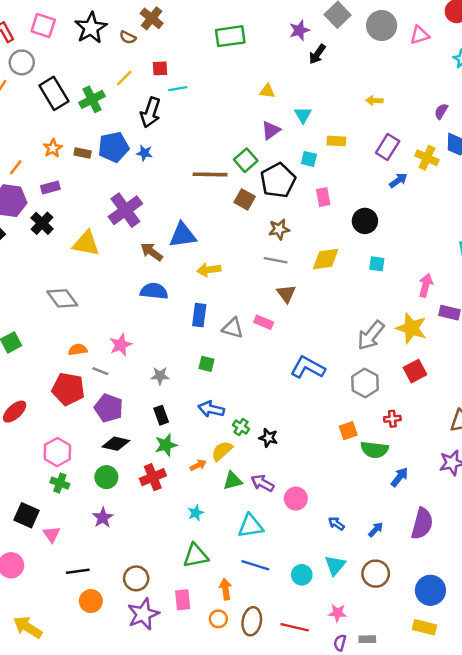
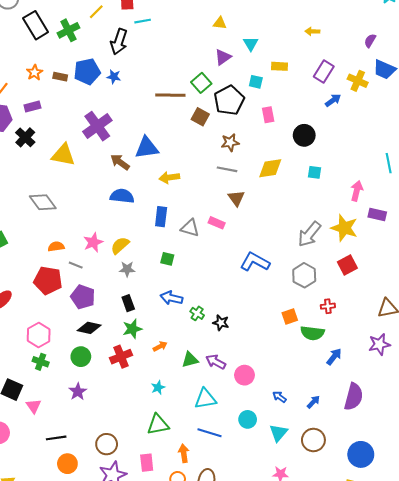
yellow semicircle: (222, 451) -> (120, 245), moved
cyan circle: (302, 575) -> (248, 419), moved

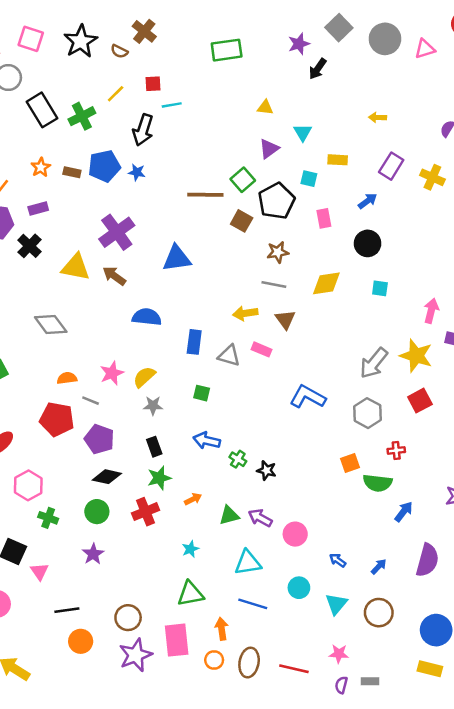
blue arrow: (333, 100) -> (368, 201), moved
brown arrow: (120, 162) -> (114, 276), moved
yellow arrow: (169, 178) -> (245, 313), moved
pink hexagon: (39, 335) -> (28, 485), moved
pink rectangle: (147, 463) -> (177, 640), size x1.5

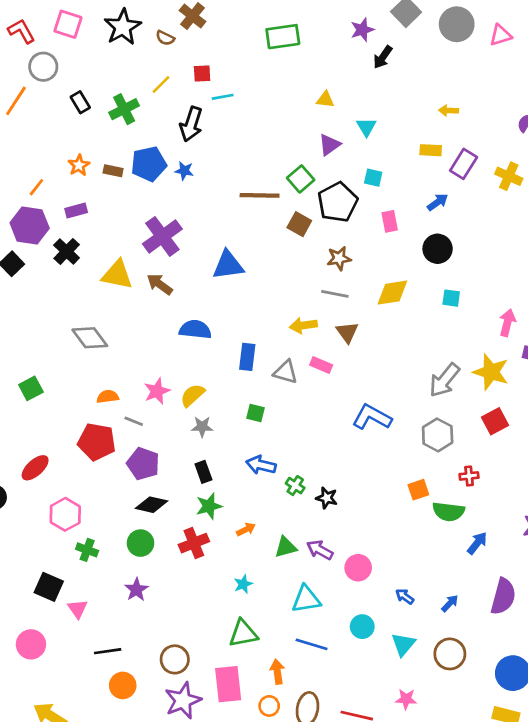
black rectangle: (42, 110) -> (80, 102), size x0.6
yellow rectangle: (338, 160) -> (431, 150), moved

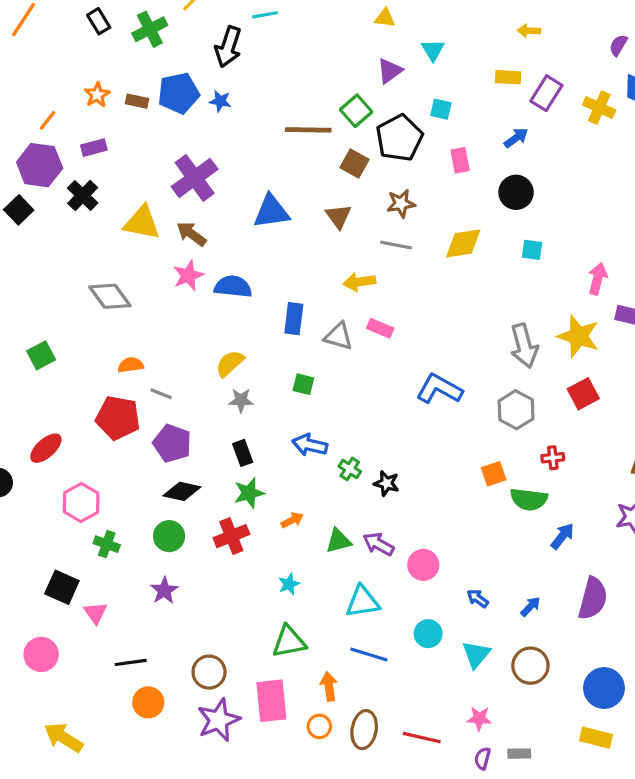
brown triangle: (347, 332) -> (339, 216), moved
gray arrow: (444, 380) -> (524, 346), turned -54
pink star: (157, 391) -> (188, 275), moved

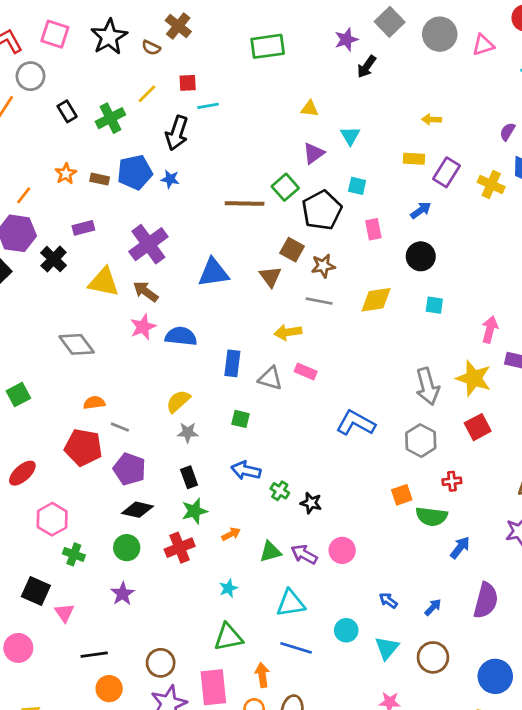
purple rectangle: (94, 148) -> (83, 228), moved
brown square: (355, 164) -> (292, 250), moved
pink circle: (423, 565) -> (342, 550), moved

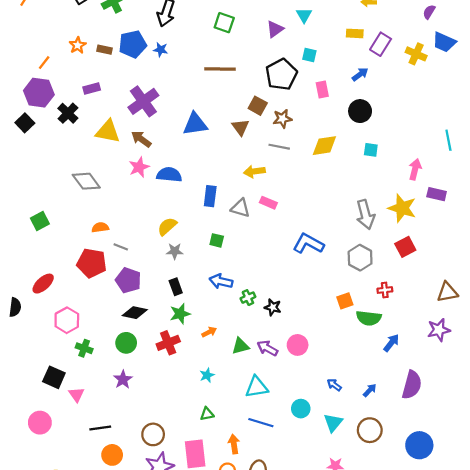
green square: (285, 187) -> (224, 23), moved, turned -30
green cross: (280, 491) -> (248, 298), turned 32
green triangle: (228, 637) -> (207, 414), size x0.6

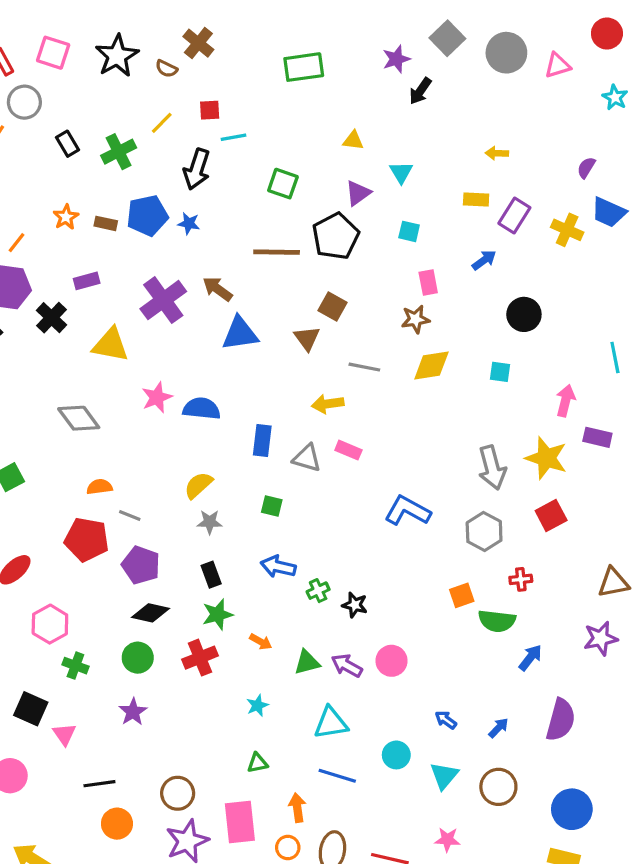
black pentagon: (281, 74) -> (336, 236), moved
black circle: (360, 111) -> (524, 314), moved
brown star: (282, 119) -> (415, 319), moved
brown arrow: (141, 139) -> (218, 289), moved
orange arrow: (209, 332) -> (261, 642), turned 56

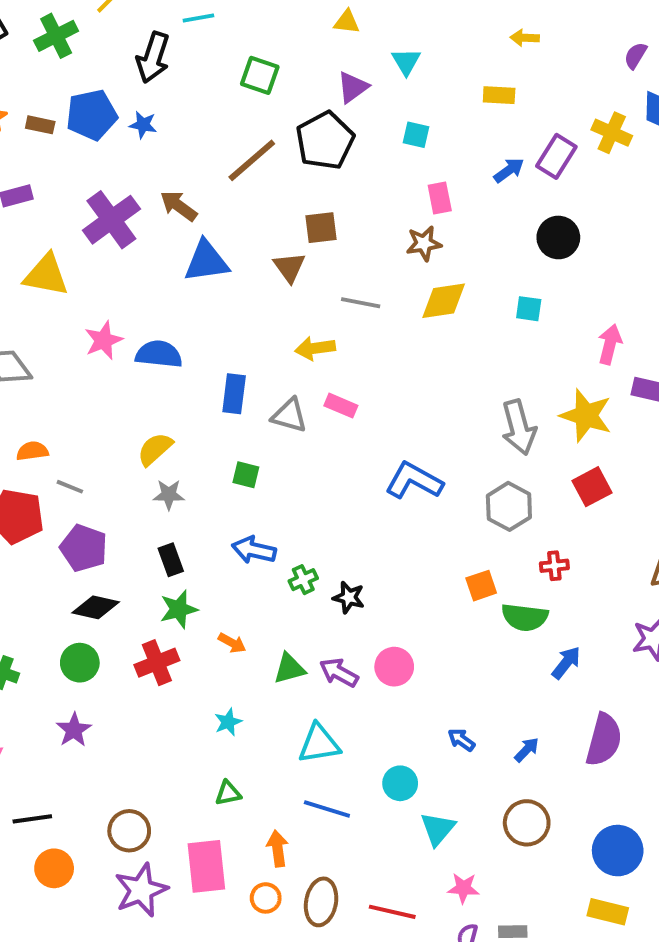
purple rectangle: (514, 215) -> (556, 156), moved
brown line: (277, 252) -> (252, 160), turned -42
brown square: (332, 306) -> (321, 228), turned -36
cyan triangle: (444, 776) -> (438, 829), moved

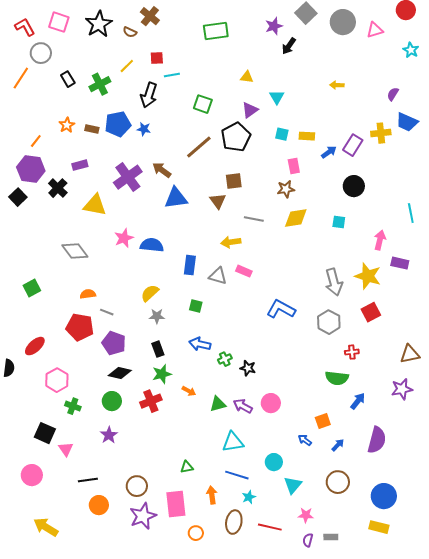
yellow rectangle: (499, 95) -> (307, 136), moved
yellow cross: (612, 133) -> (381, 133), turned -30
orange square: (481, 586) -> (323, 421), moved
cyan star: (228, 722) -> (249, 497), moved
orange circle: (266, 898) -> (196, 533), moved

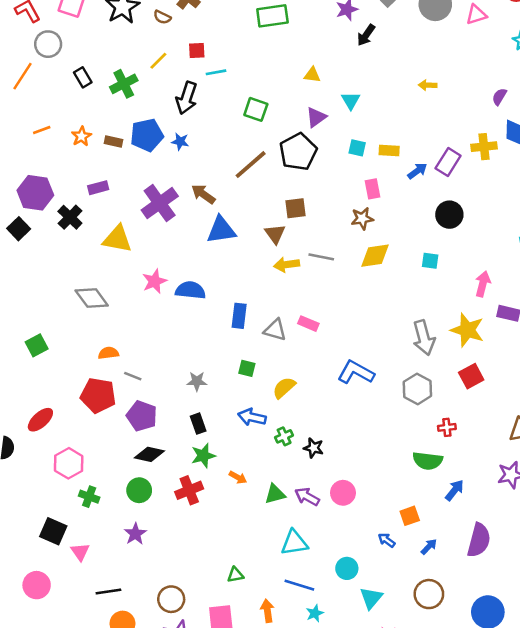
orange line: (36, 141) -> (42, 130), moved, turned 32
yellow arrow: (231, 242) -> (287, 265), moved
yellow semicircle: (150, 293) -> (284, 388), moved

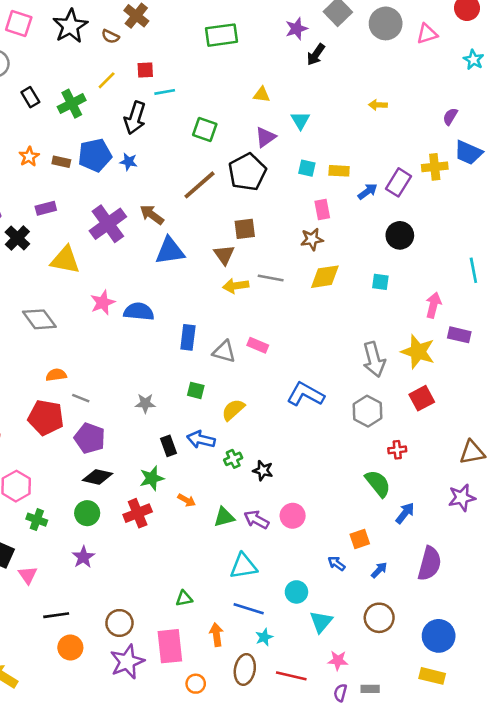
black rectangle: (198, 424) -> (169, 446), moved
green semicircle: (428, 461) -> (378, 483), turned -136

